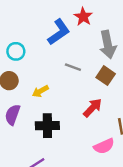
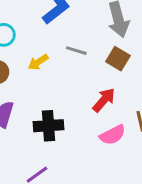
yellow arrow: (40, 91) -> (38, 62), moved
pink semicircle: (104, 146) -> (113, 135), moved

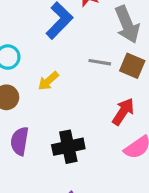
gray line: (76, 51) -> (100, 62), moved

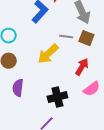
yellow arrow: (48, 81) -> (48, 54), moved, size x1.6
black cross: (68, 147) -> (57, 97), moved

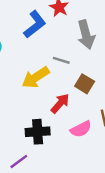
brown square: (86, 38) -> (85, 84), moved
red arrow: (82, 67) -> (60, 103), moved

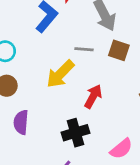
brown square: (85, 84) -> (119, 50), moved
pink semicircle: (81, 129) -> (121, 149), moved

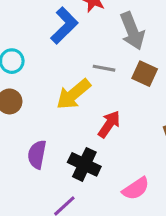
purple semicircle: (21, 122) -> (37, 155), moved
black cross: (76, 133) -> (84, 164), turned 36

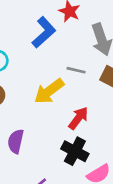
black cross: (84, 164) -> (75, 151), moved

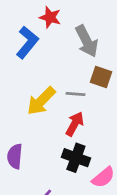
gray line: (76, 70) -> (75, 94), moved

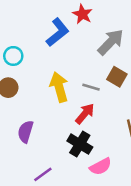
gray arrow: (87, 41) -> (111, 42), turned -120
yellow arrow: (41, 101) -> (59, 87), turned 108

